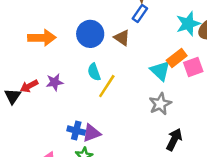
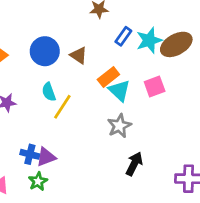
blue rectangle: (140, 14) -> (123, 36), moved
orange rectangle: (177, 58) -> (108, 77), moved

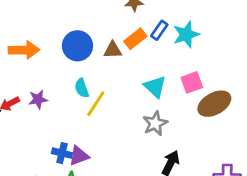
brown ellipse: (176, 44) -> (214, 104), moved
brown triangle: (79, 55) -> (113, 50), turned -36
orange rectangle: (108, 77) -> (135, 39), moved

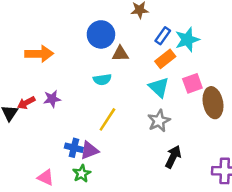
orange rectangle: (135, 39) -> (165, 59), moved
blue circle: (77, 46) -> (101, 34), moved
cyan semicircle: (82, 88) -> (102, 80), moved, turned -78
yellow line: (96, 104) -> (107, 119), moved
brown ellipse: (214, 104) -> (213, 103), turned -72

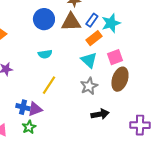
brown triangle: (120, 54) -> (71, 22), moved, size x1.5
brown ellipse: (213, 103) -> (120, 79), moved, turned 30
black arrow: (173, 157) -> (100, 114), turned 54

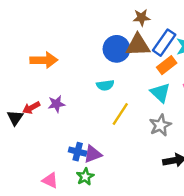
blue circle: (44, 19) -> (116, 49), moved
blue rectangle: (92, 20) -> (164, 43), size x1.5
yellow line: (49, 85) -> (120, 114), moved

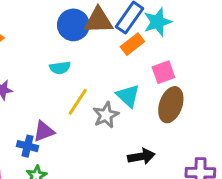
cyan triangle: (160, 93) -> (128, 96), moved
gray star: (160, 125) -> (106, 115), moved
purple triangle: (93, 154) -> (44, 131), moved

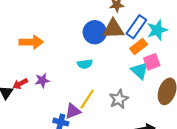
pink square: (163, 72) -> (152, 62), moved
cyan triangle: (128, 96) -> (140, 71), moved
yellow line: (78, 102) -> (87, 99), moved

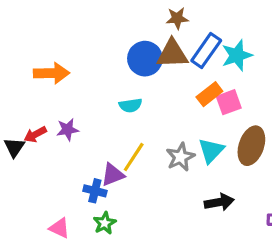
orange rectangle: (139, 46) -> (209, 94), moved
cyan triangle: (140, 71) -> (211, 151), moved, turned 30

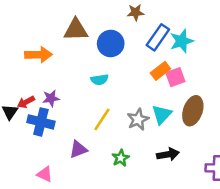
brown triangle: (172, 54) -> (76, 30), moved
purple triangle: (113, 175) -> (78, 149), moved
blue cross: (95, 191) -> (41, 122), moved, size x1.5
green star: (105, 223) -> (121, 158), moved

